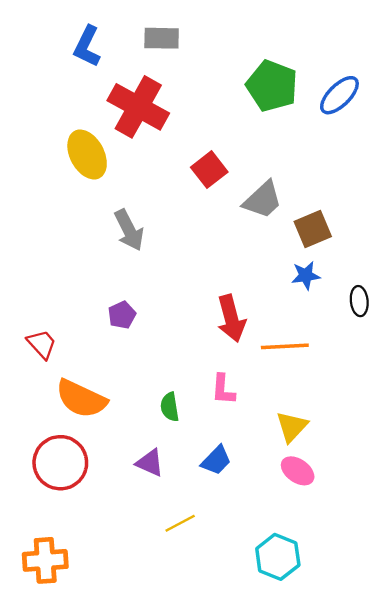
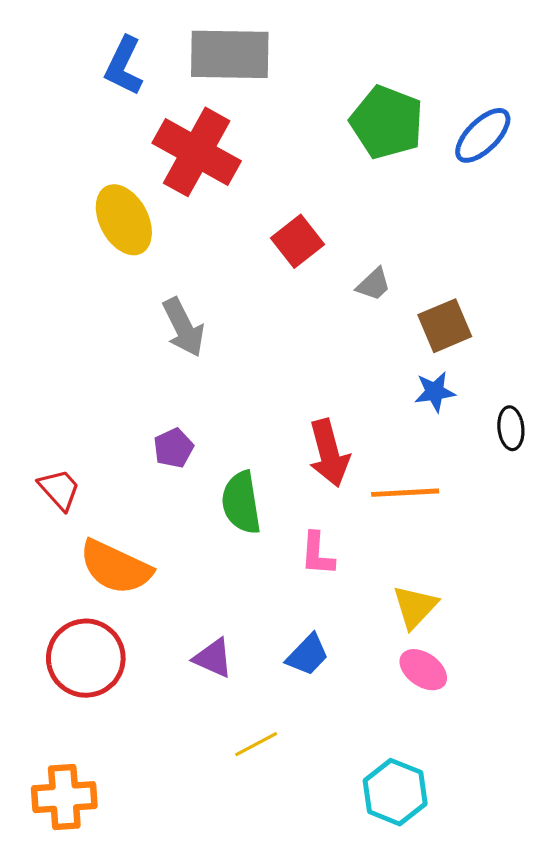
gray rectangle: (162, 38) -> (230, 54), size x1.6
gray trapezoid: (263, 200) -> (374, 284), size x0.6
green semicircle: (170, 407) -> (241, 503), moved, size x1.5

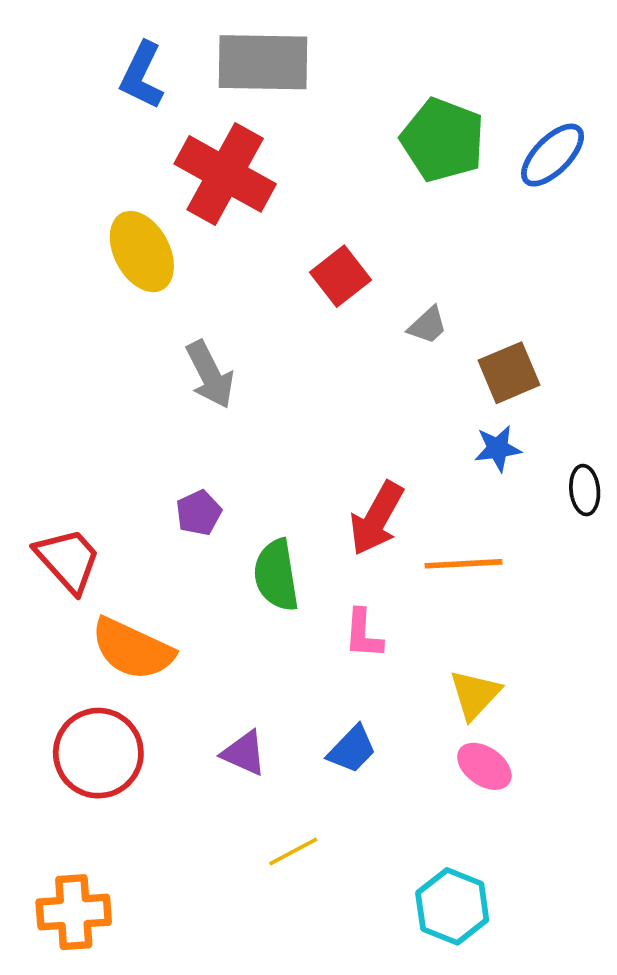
red arrow: (329, 453) -> (377, 518), turned 44
red trapezoid: (59, 489) -> (68, 560), size x1.4

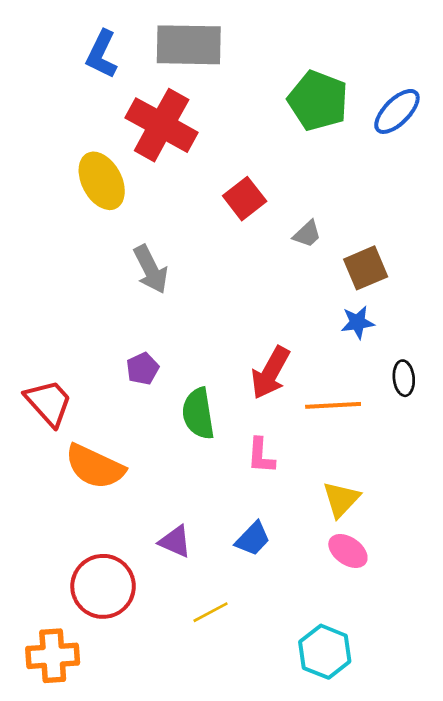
black ellipse: (585, 490) -> (404, 378), moved
red circle: (98, 753) -> (103, 586), moved

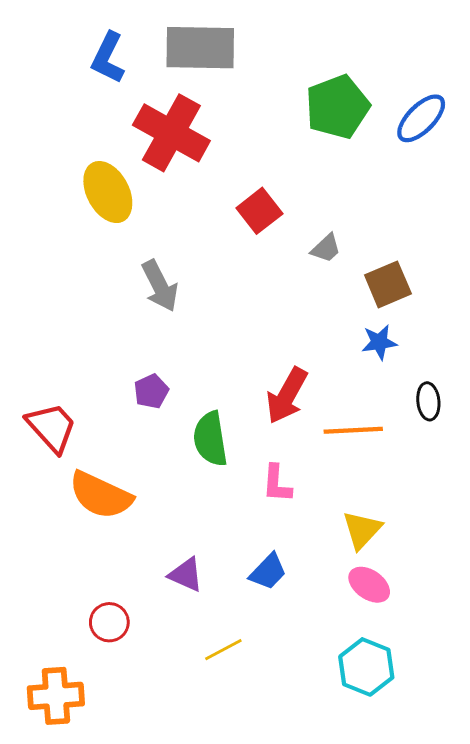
green pentagon: (318, 101) -> (337, 107), turned 30
red circle: (103, 586) -> (109, 622), size x0.6
cyan hexagon: (325, 652) -> (366, 667), moved

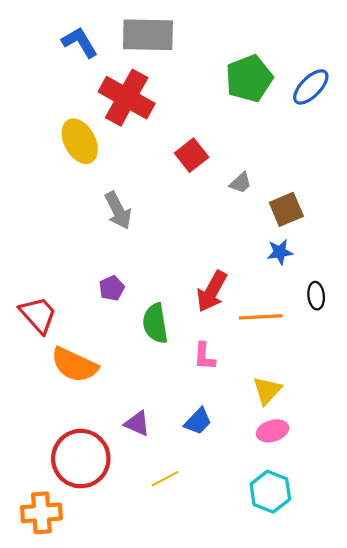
blue L-shape: (108, 58) -> (80, 42), turned 123
pink ellipse: (369, 585) -> (272, 431), turned -52
red circle: (109, 622) -> (81, 459), size x2.0

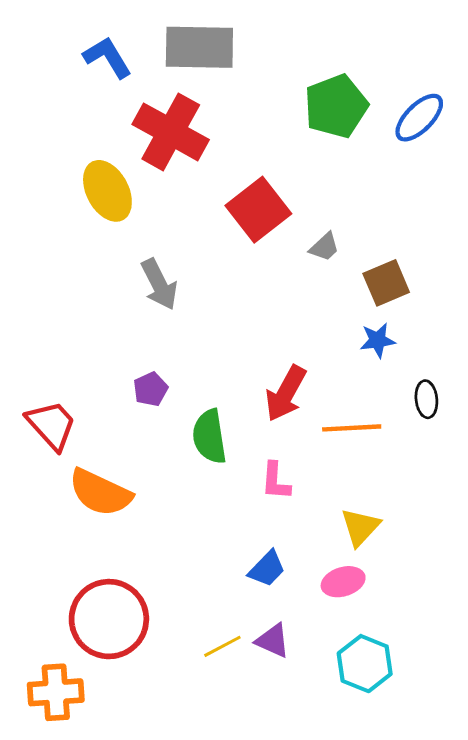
red square: (192, 155) -> (258, 210), size x1.4
purple triangle: (137, 423) -> (273, 641), moved
pink ellipse: (272, 431) -> (343, 582), moved

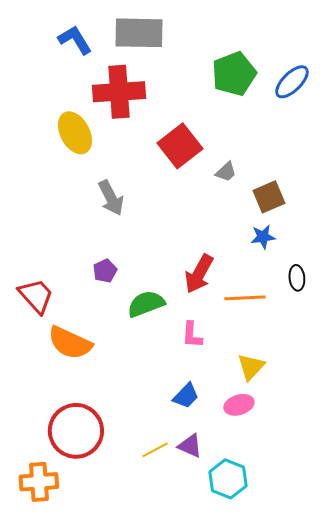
red cross: (171, 132) -> (119, 92), turned -33
green semicircle: (209, 437) -> (146, 304), turned 78
cyan hexagon: (365, 664) -> (228, 479), moved

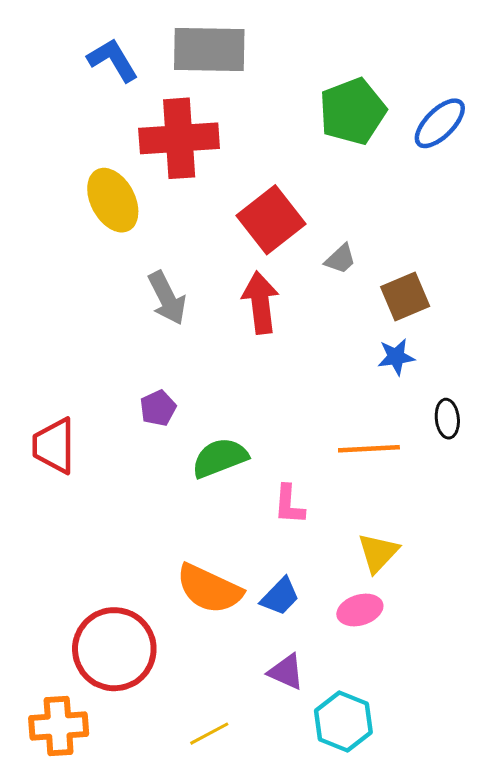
red arrow: (199, 274) -> (260, 303), moved, turned 144
red trapezoid: (36, 296) -> (54, 446), turned -138
orange semicircle: (70, 343) -> (209, 589), moved
yellow line: (155, 450) -> (209, 734), moved

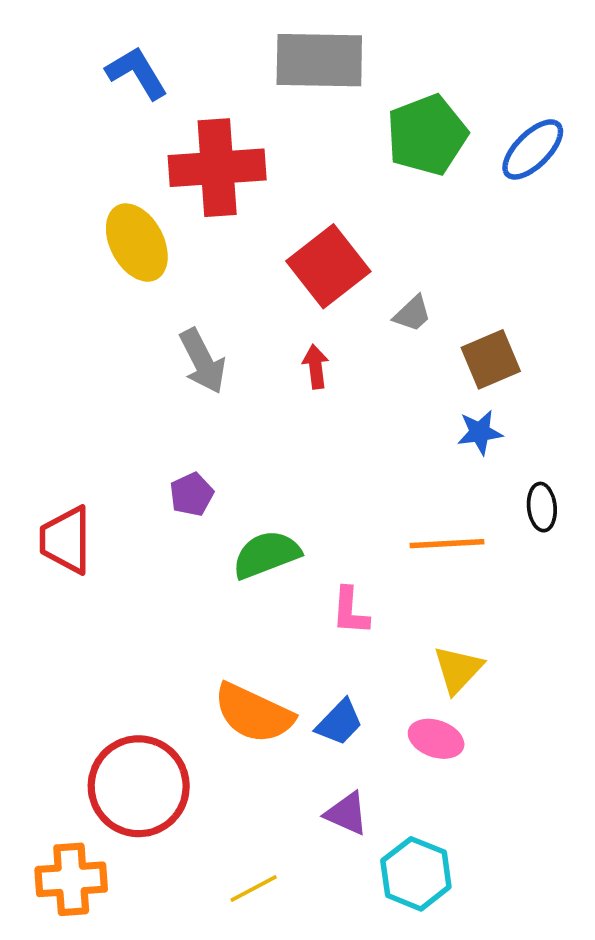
gray rectangle: (209, 49) -> (319, 60), moved
red arrow: (260, 303) -> (316, 367), size x0.6
pink ellipse: (360, 610) -> (436, 739), turned 36

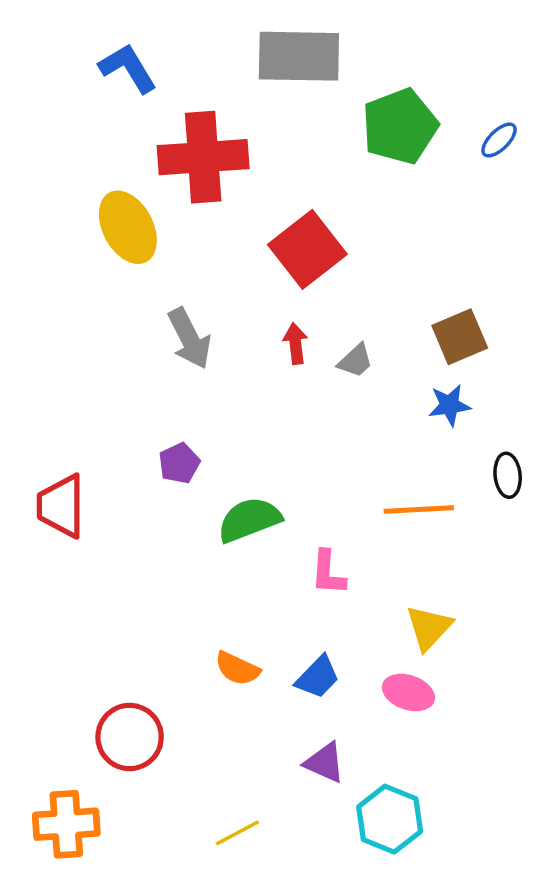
blue ellipse: (533, 149) -> (499, 140), size x0.6
gray trapezoid: (412, 314) -> (355, 361), moved
orange semicircle: (254, 713) -> (237, 669), size x0.6
red circle: (139, 786) -> (130, 737), size x0.7

